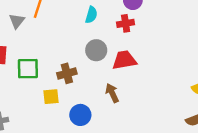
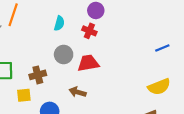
red cross: (126, 23) -> (89, 31), turned 32
brown arrow: (112, 93) -> (78, 92), turned -49

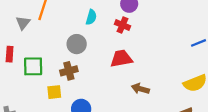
gray circle: (64, 54) -> (77, 44), moved
brown arrow: (78, 92) -> (140, 89), moved

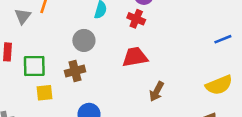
brown arrow: (140, 89) -> (157, 91), turned -78
yellow square: (54, 92) -> (44, 93), moved

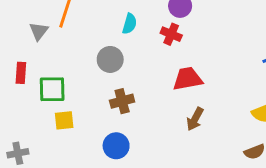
red trapezoid: (135, 57) -> (188, 79), moved
brown cross: (75, 71) -> (122, 101), moved

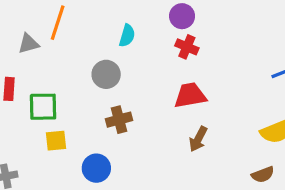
gray triangle: (39, 31) -> (28, 44), turned 36
red cross: (171, 34) -> (187, 47), moved
blue circle: (116, 146) -> (96, 168), moved

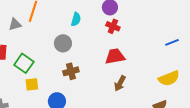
green square: (43, 107) -> (24, 63), turned 36

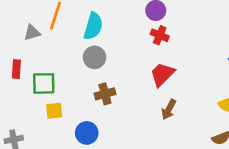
cyan semicircle: (76, 19) -> (93, 26), moved, size x1.5
red trapezoid: (115, 56) -> (162, 74), turned -35
green square: (24, 63) -> (44, 83), turned -36

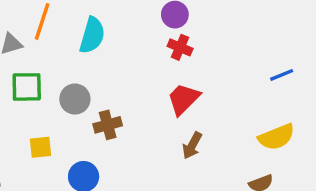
gray circle: (95, 57) -> (75, 99), moved
green square: (44, 83) -> (27, 87), moved

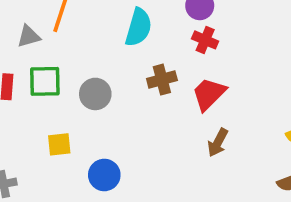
cyan semicircle: (92, 35) -> (138, 27), moved
brown cross: (108, 125) -> (162, 80), moved

